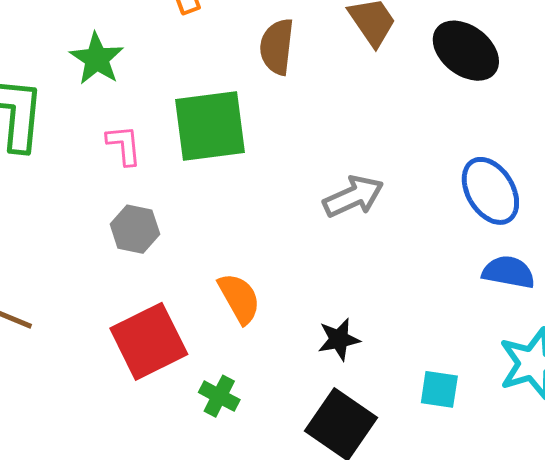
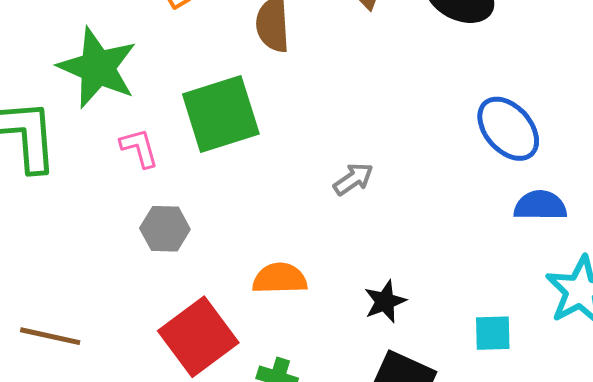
green star: (97, 59) -> (97, 68), size x1.5
gray arrow: (353, 196) -> (353, 179), moved, size x0.7
orange semicircle: (239, 298) -> (280, 279), turned -52

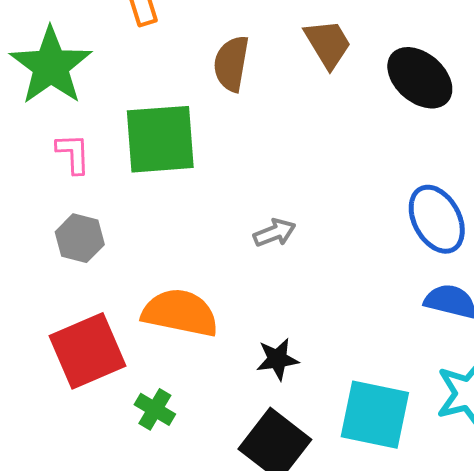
orange semicircle: (280, 279) -> (180, 313), size x1.4
cyan square: (493, 333) -> (375, 415), size x1.8

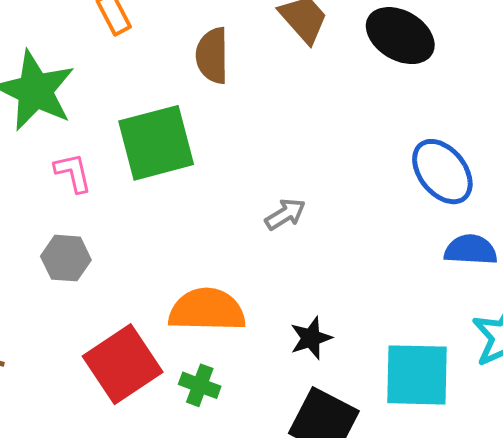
gray hexagon: (80, 238) -> (66, 258), moved
green cross: (155, 409) -> (200, 385), moved

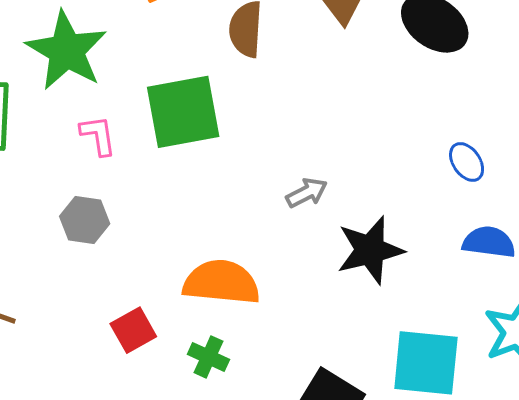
blue ellipse: (442, 172) -> (467, 162), size x0.6
black star: (311, 338) -> (370, 250), moved, size x1.6
red square: (123, 364) -> (133, 330), size x0.6

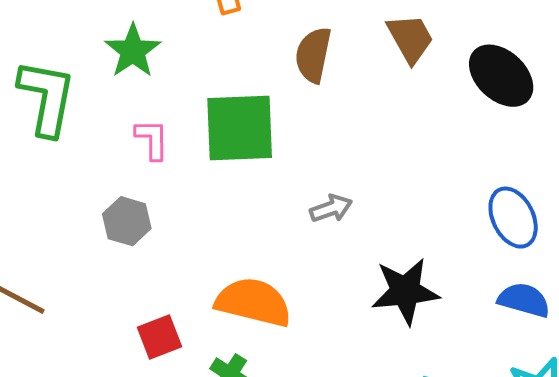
green star: (67, 51) -> (133, 51), size x0.7
blue ellipse: (467, 162) -> (513, 218), size x1.5
gray arrow: (307, 193) -> (331, 208), moved

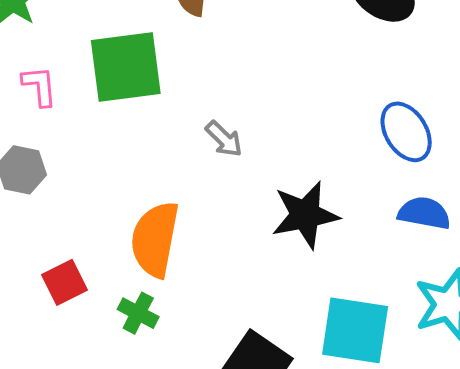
gray arrow: (331, 208) -> (224, 139), turned 69
orange semicircle: (253, 302) -> (155, 239), turned -88

